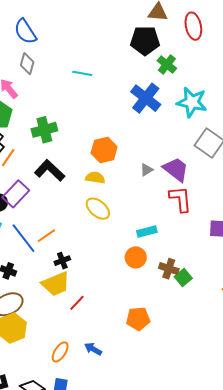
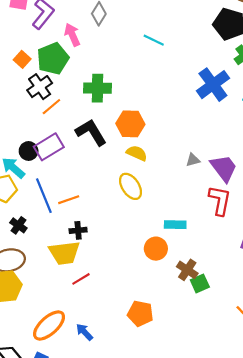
orange hexagon: (104, 150) -> (130, 124), moved
orange ellipse: (60, 352) -> (49, 325), size x1.5

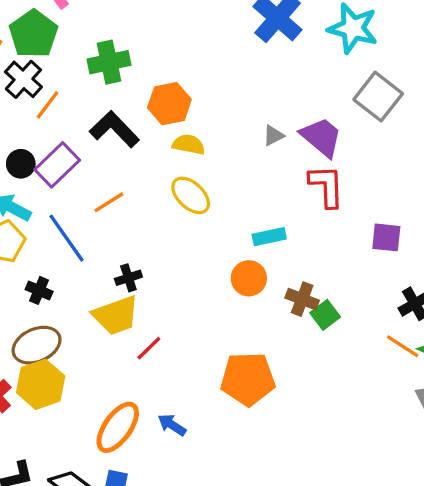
black circle: (29, 151) -> (21, 164), moved
orange line: (69, 200) -> (109, 202), moved
orange pentagon: (140, 314) -> (248, 379), size x1.4

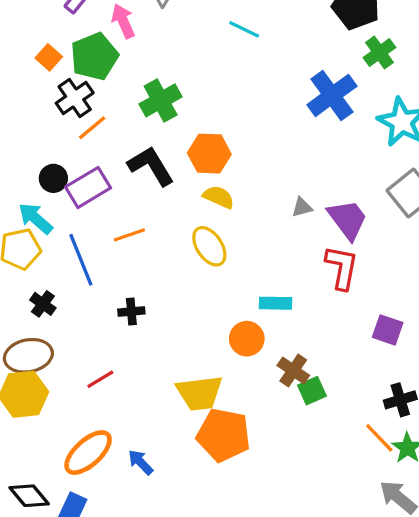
green cross: (109, 62) -> (161, 100), turned -30
yellow trapezoid: (116, 315) -> (199, 393), moved
red line: (149, 348) -> (100, 379), moved

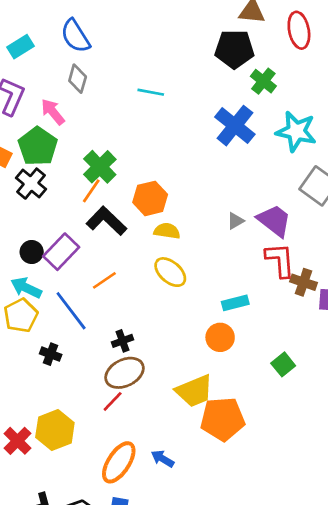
orange line: (92, 128) -> (91, 191), moved
brown ellipse: (28, 356) -> (124, 373), moved
brown cross: (293, 370) -> (303, 282), moved

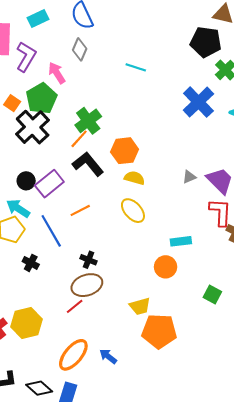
black cross: (31, 184) -> (33, 127), size x1.4
black cross: (123, 341) -> (89, 260), turned 35
green square: (283, 364) -> (212, 294), turned -30
yellow trapezoid: (194, 391) -> (140, 306), size x0.7

